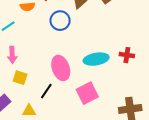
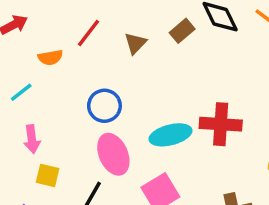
blue circle: (60, 21) -> (104, 106), moved
red cross: (127, 55) -> (221, 124), size x1.6

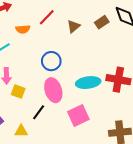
yellow square: (48, 175) -> (18, 92), moved

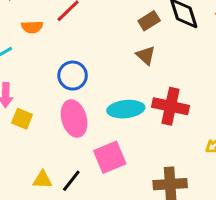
brown triangle: (74, 26) -> (146, 55), moved, turned -40
black line: (39, 112) -> (71, 181), moved
yellow triangle: (21, 131) -> (42, 180), moved

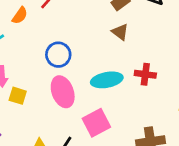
orange semicircle: (32, 27) -> (20, 15), turned -48
red cross: (171, 106) -> (145, 74), size x0.7

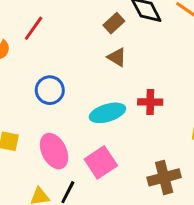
pink ellipse: (63, 92) -> (54, 151), moved

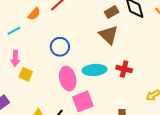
brown triangle: (117, 57) -> (109, 35), size x1.5
pink ellipse: (54, 151) -> (68, 79), moved

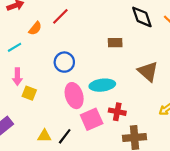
brown rectangle: (112, 12) -> (115, 43), moved, turned 32
brown triangle: (109, 35) -> (148, 71), moved
red cross: (124, 69) -> (117, 112), moved

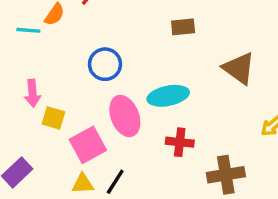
cyan line: (15, 47) -> (28, 30), moved, turned 40
red cross: (117, 112) -> (180, 142), moved
pink square: (92, 119) -> (88, 145), moved

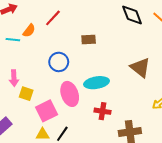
brown rectangle: (183, 27) -> (89, 39), moved

